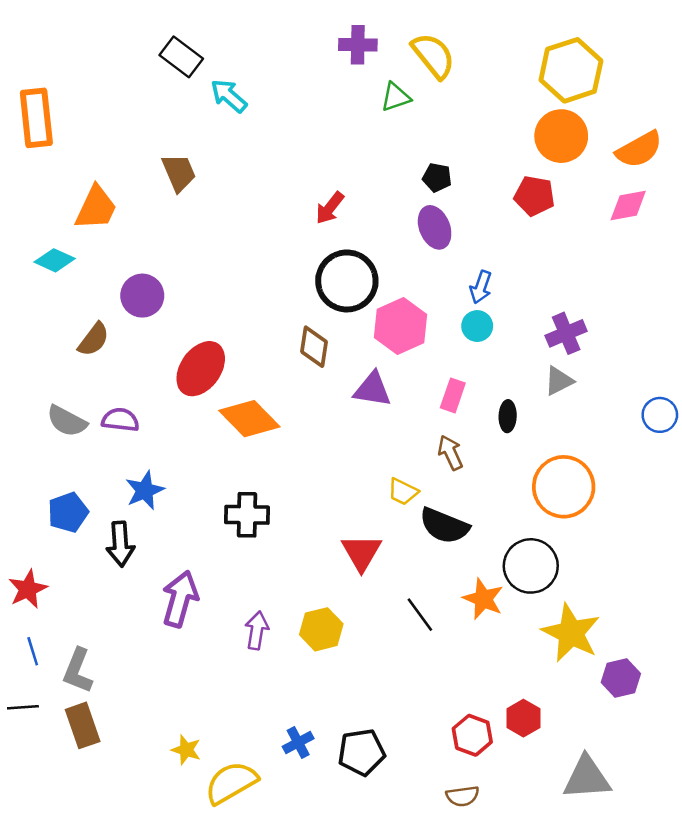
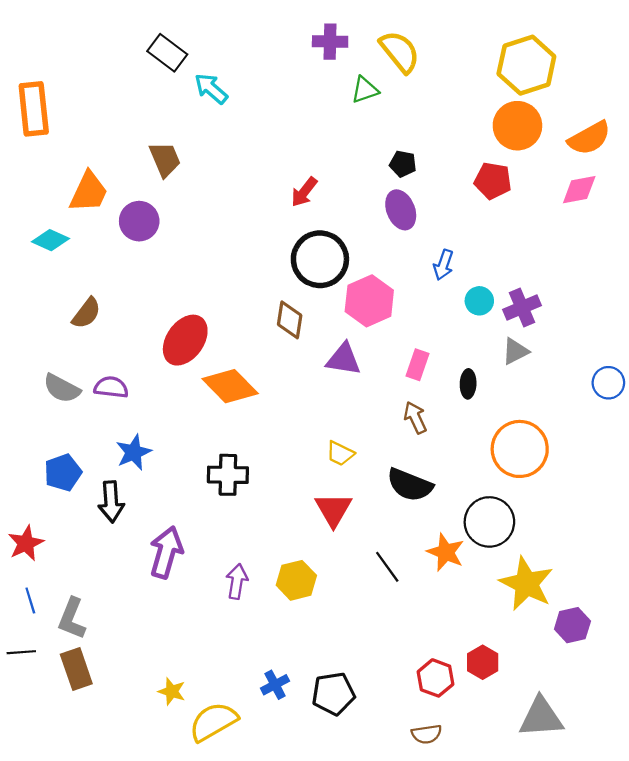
purple circle: (142, 296) -> (139, 221), moved
cyan circle: (477, 326) -> (479, 301), moved
yellow trapezoid: (403, 492) -> (340, 453), moved

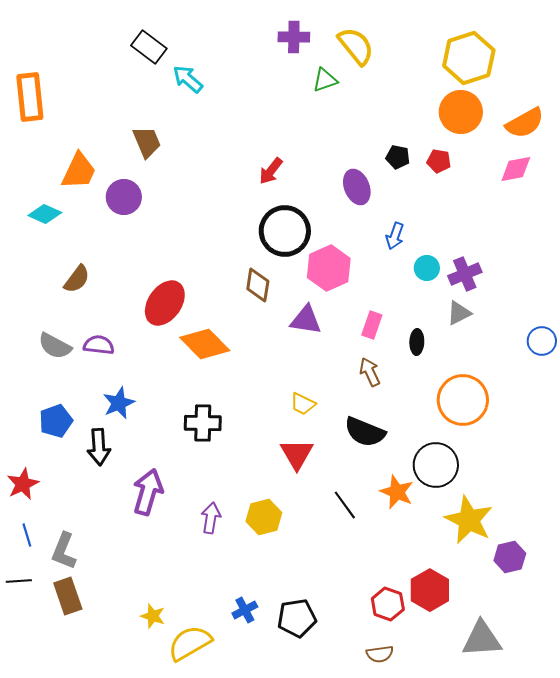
black pentagon: (403, 164) -> (398, 157), moved
red pentagon: (493, 181) -> (439, 161), size x0.7
red hexagon: (483, 662) -> (430, 590), size x1.4

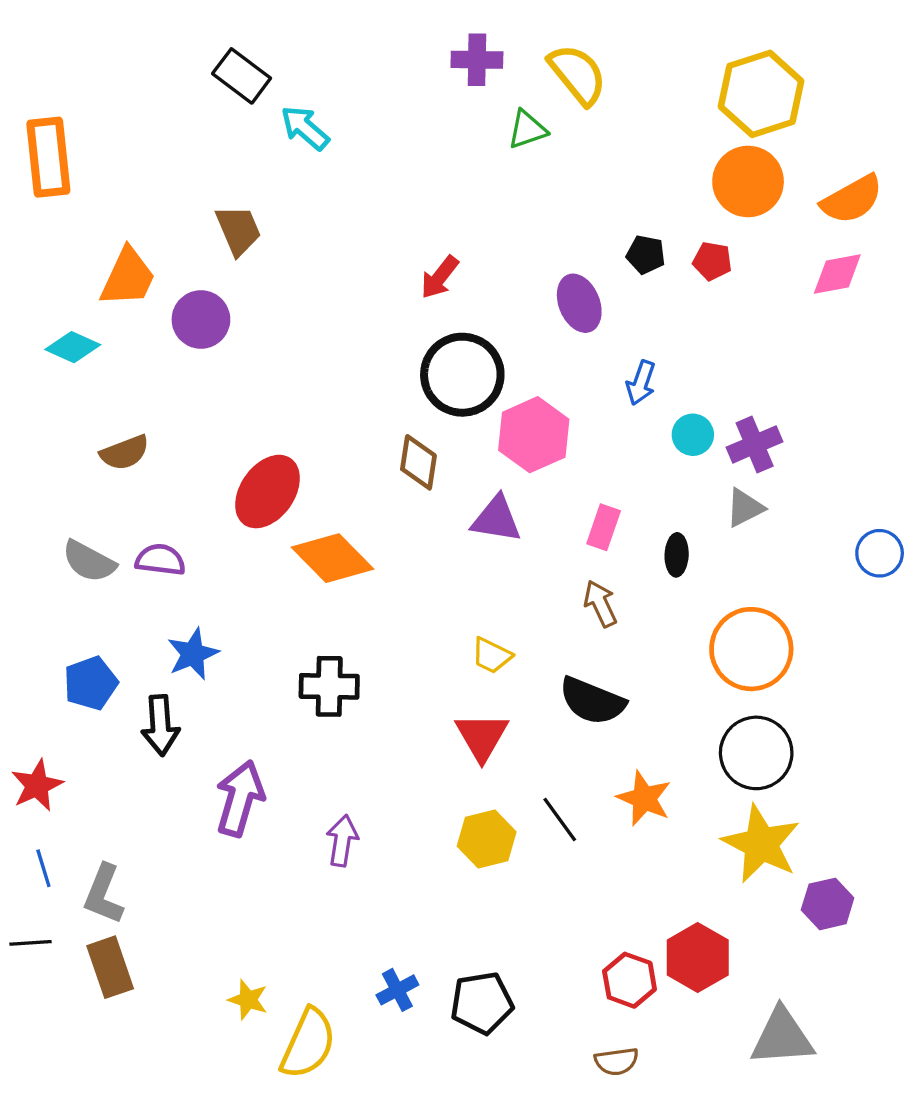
brown semicircle: (77, 279) -> (125, 453), turned 32
black circle: (436, 465) -> (756, 753), moved
yellow hexagon: (264, 517) -> (487, 839), moved
yellow semicircle: (190, 643) -> (308, 1044), turned 144

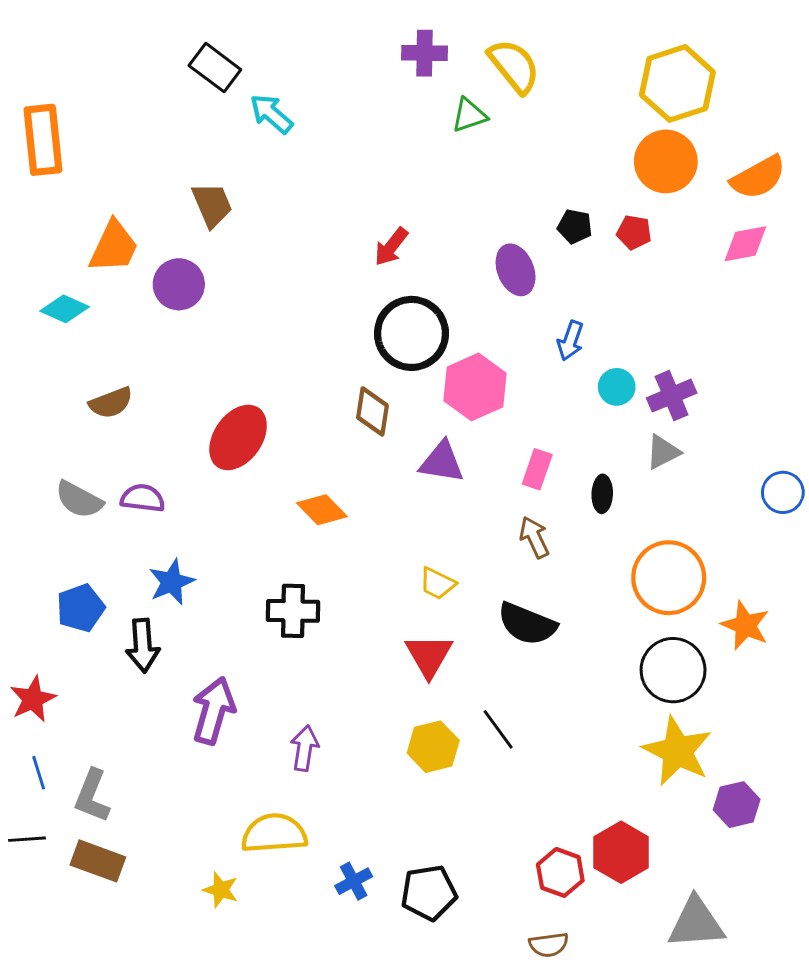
orange diamond: (332, 558) -> (322, 510), moved, size x0.7
orange star: (644, 798) -> (745, 625), moved
brown rectangle: (110, 967) -> (98, 861), turned -51
yellow semicircle: (308, 1044) -> (274, 833), moved, turned -118

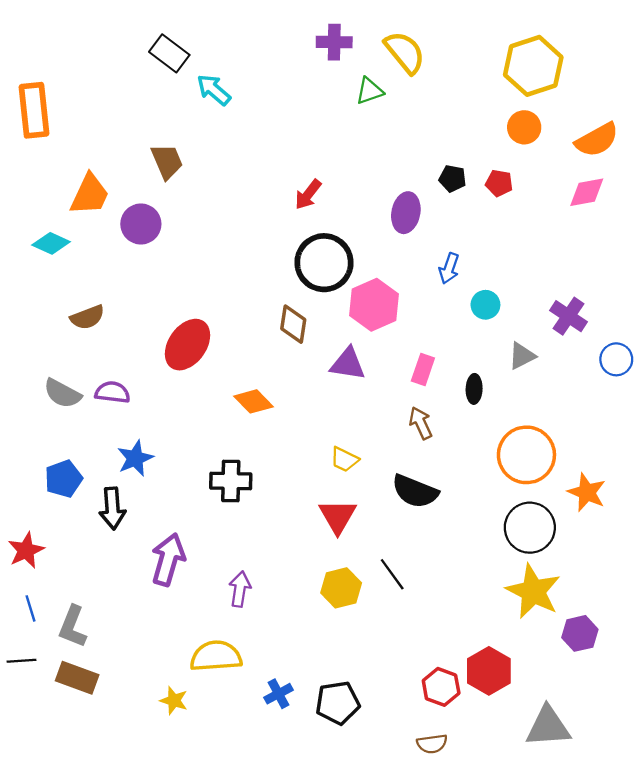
orange circle: (666, 161) -> (524, 127), size x0.7
purple ellipse: (516, 270) -> (406, 213), turned 33
purple cross: (672, 396) -> (569, 316), moved, turned -33
blue circle: (783, 492) -> (616, 359), moved

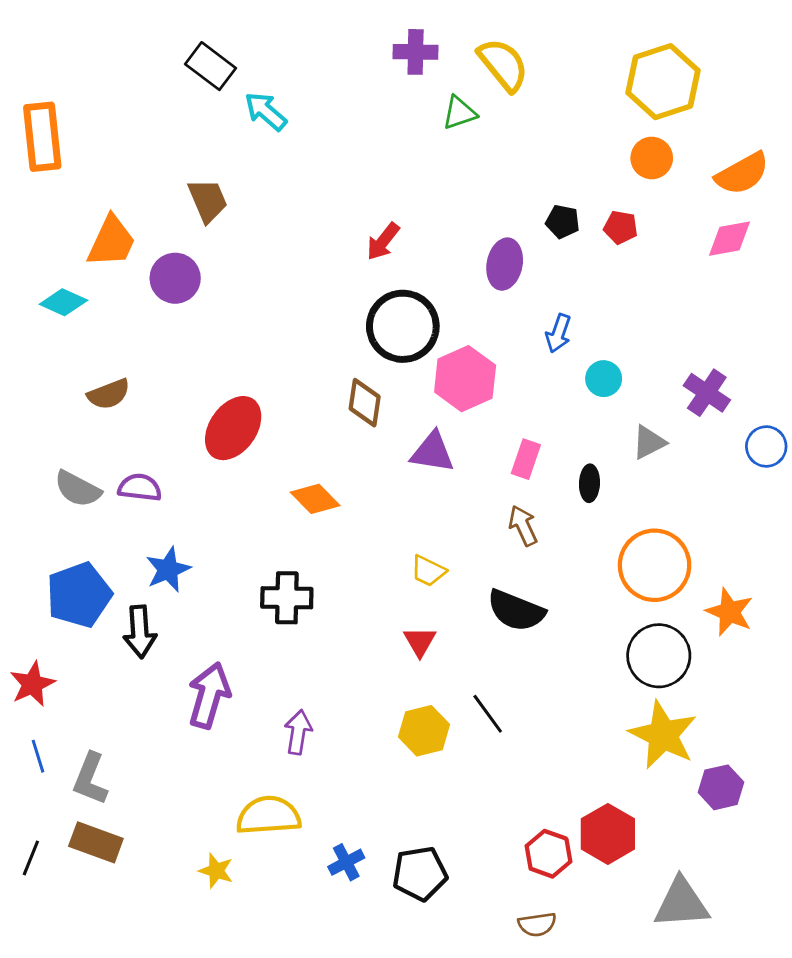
blue pentagon: (64, 479) -> (79, 595), size x1.4
red triangle: (338, 516) -> (420, 642), size x0.7
black line: (21, 661) -> (31, 858), moved, turned -64

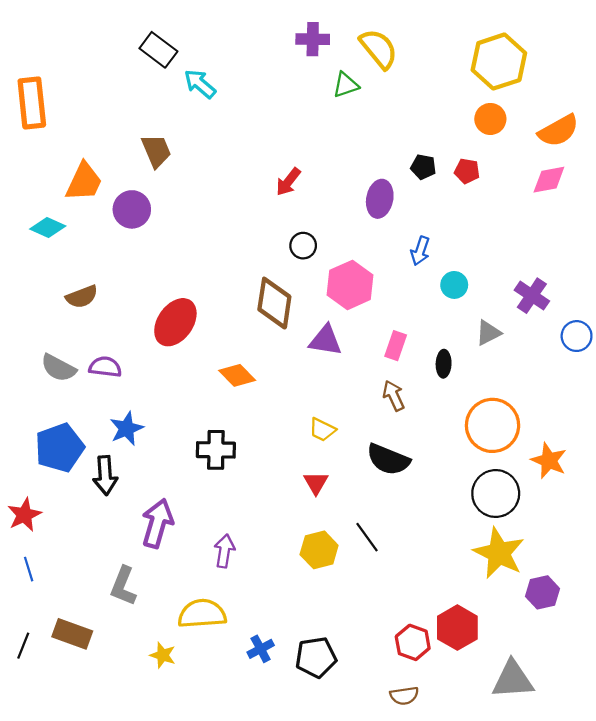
black circle: (403, 326) -> (303, 246), size x0.5
brown diamond: (365, 403) -> (274, 303), size x1.4
gray L-shape: (90, 779) -> (123, 586), moved

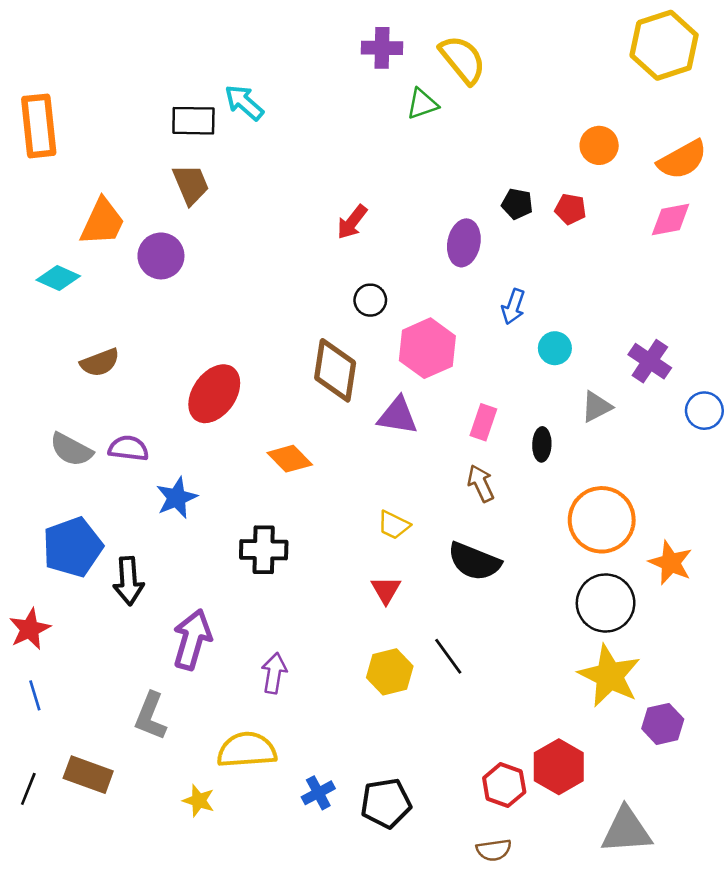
black rectangle: (158, 50) -> (193, 121), moved, turned -36
yellow hexagon: (499, 62) -> (664, 45), moved
blue star: (127, 429) -> (177, 498), moved

